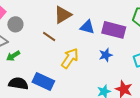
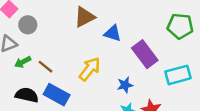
purple rectangle: (114, 30) -> (145, 54), moved, turned 35
brown line: (49, 37) -> (46, 67), moved
blue star: (106, 55) -> (125, 85), moved

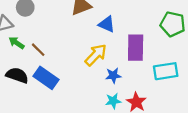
purple rectangle: (145, 54) -> (136, 48), turned 32
green arrow: (23, 62) -> (16, 43), turned 56
yellow arrow: (90, 69) -> (96, 55), moved

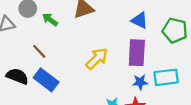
blue triangle: (107, 24) -> (140, 20), moved
green arrow: (16, 43) -> (50, 20), moved
blue star: (113, 75) -> (140, 82), moved

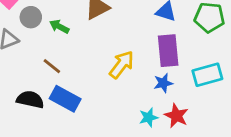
blue star: (140, 82) -> (163, 83), moved

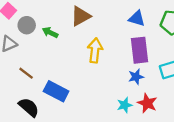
yellow arrow: (122, 65) -> (95, 50), moved, turned -30
brown line: (52, 66) -> (26, 73), moved
black semicircle: (30, 100) -> (29, 107), moved, turned 30

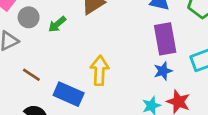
green arrow: (50, 32) -> (57, 24), turned -63
yellow arrow: (95, 50) -> (100, 70), moved

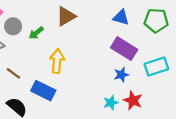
purple rectangle: (165, 39) -> (124, 49), turned -50
yellow arrow: (100, 70) -> (57, 61), moved

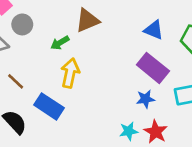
green arrow: (36, 33) -> (60, 43), moved

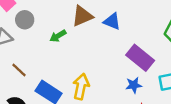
blue triangle: (154, 30) -> (112, 21), moved
yellow arrow: (70, 73) -> (81, 87), moved

